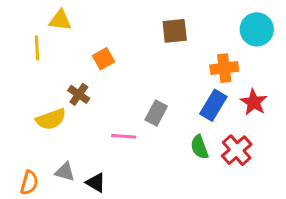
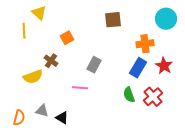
yellow triangle: (60, 20) -> (39, 13), turned 35
gray rectangle: (156, 113) -> (94, 65), moved

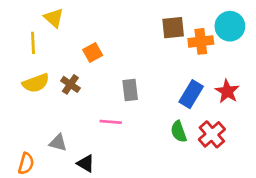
brown square: (113, 20) -> (173, 28), moved
orange cross: (145, 44) -> (201, 41), moved
gray rectangle: (94, 65) -> (130, 90), turned -35
yellow semicircle: (33, 77) -> (36, 83), moved
gray triangle: (42, 111) -> (58, 143), moved

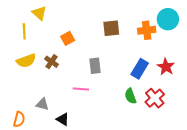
brown square: (173, 28) -> (111, 28), moved

